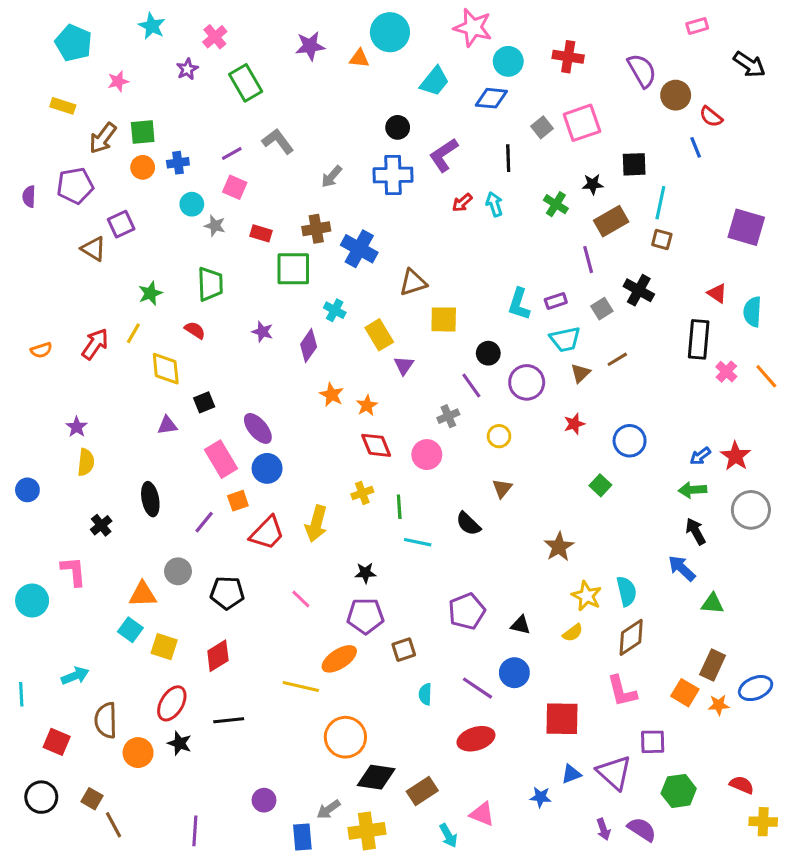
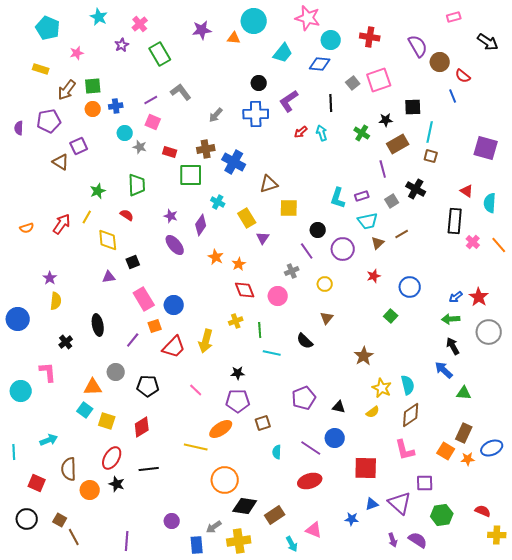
purple ellipse: (258, 428) -> (175, 245), moved
blue circle: (27, 490) -> (18, 319), size x1.5

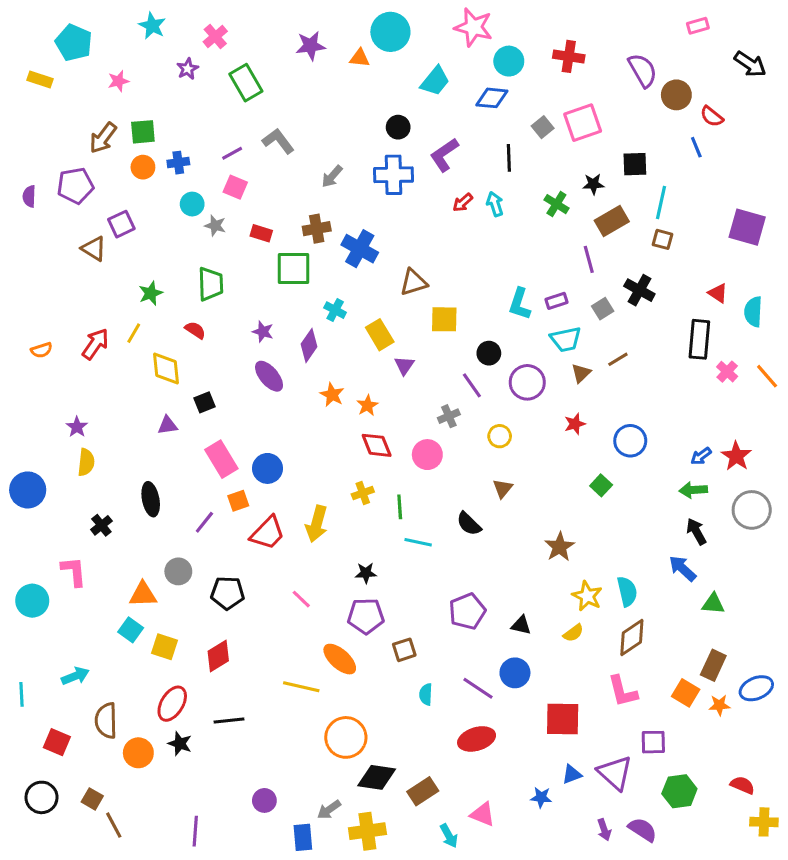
yellow rectangle: (41, 69) -> (40, 80), moved
orange ellipse: (221, 429) -> (340, 659), turned 75

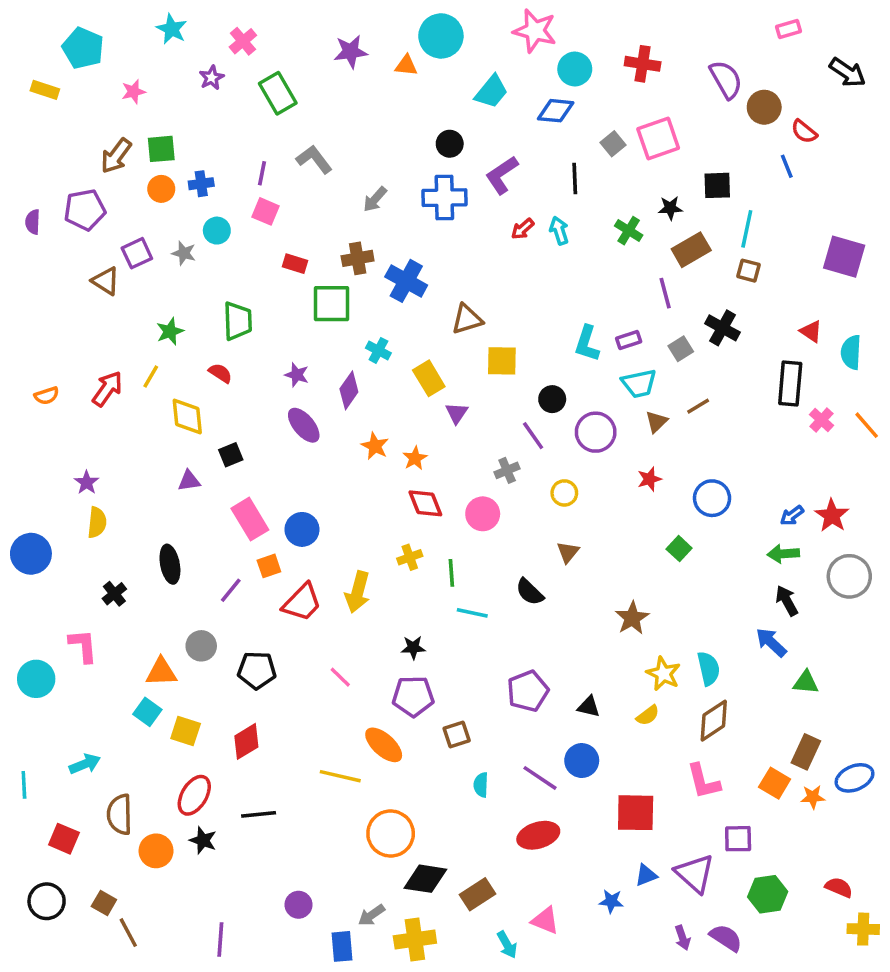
purple line: (232, 153) -> (262, 173), turned -50
gray star: (215, 226) -> (184, 253), moved

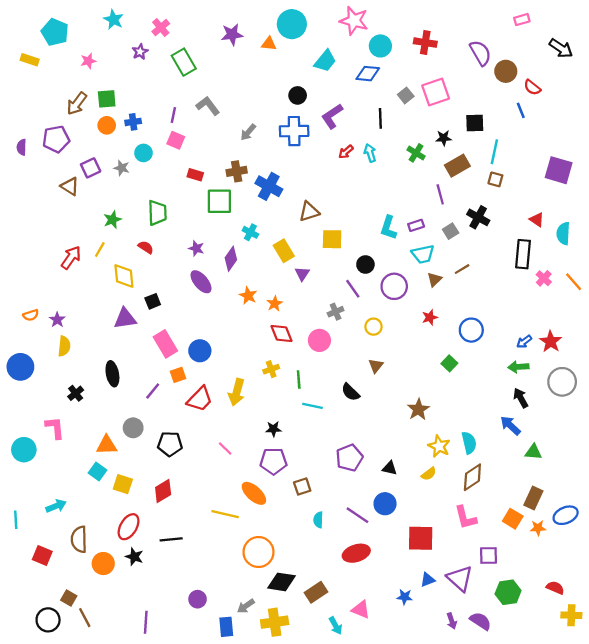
orange semicircle: (47, 396) -> (31, 315), moved
purple triangle: (189, 481) -> (125, 319), size x1.5
black circle: (47, 901) -> (48, 620), moved

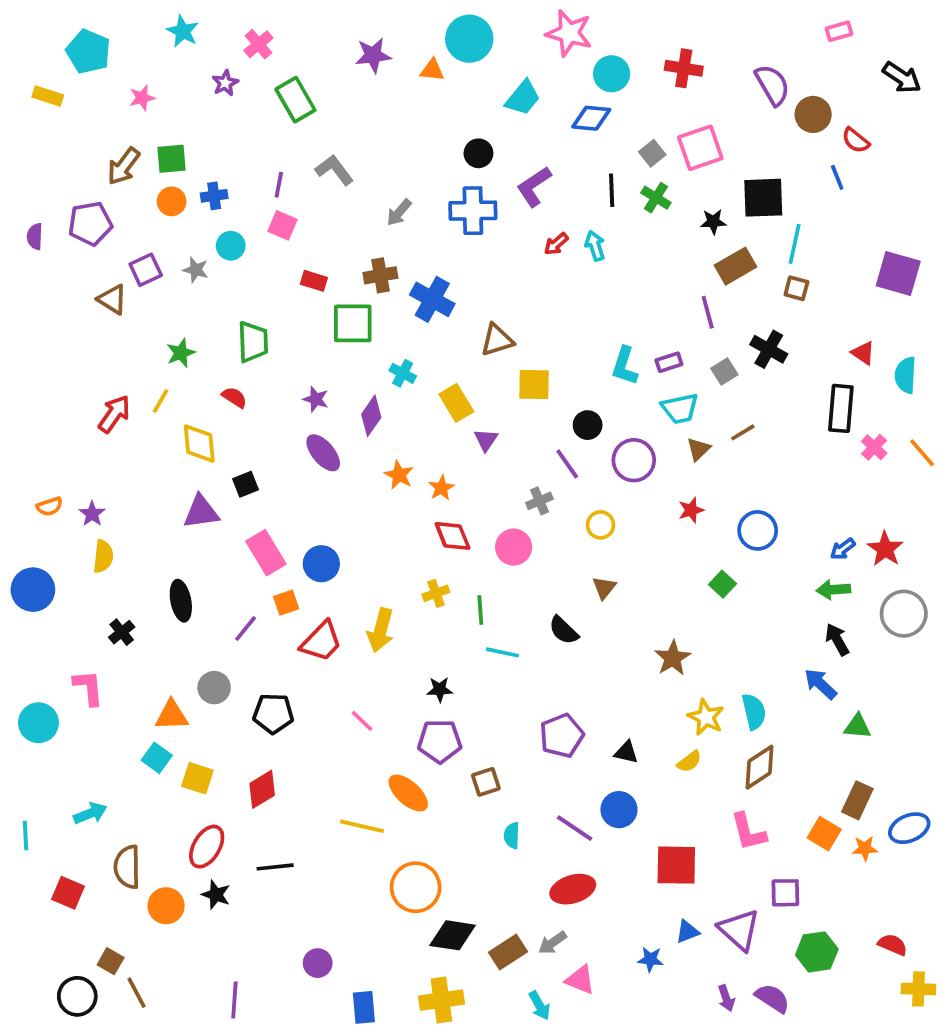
black square: (475, 123) -> (763, 198), size x1.4
green cross: (416, 153) -> (656, 198), moved
gray arrow: (246, 606) -> (552, 943), moved

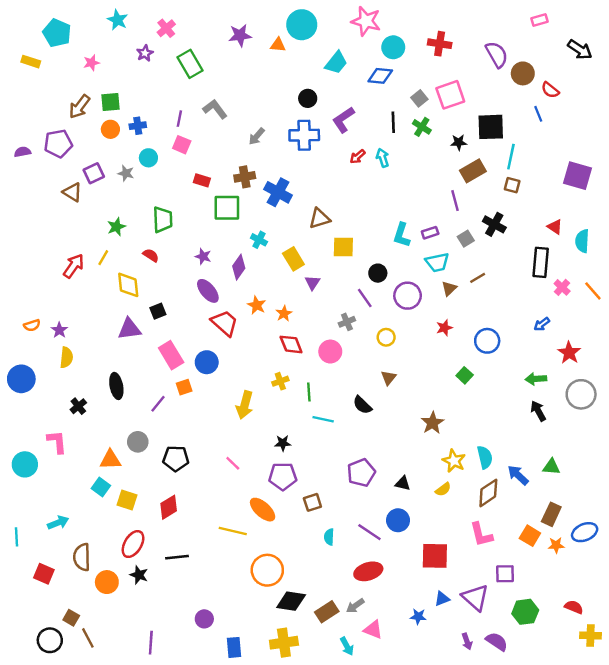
purple semicircle: (35, 236) -> (22, 152), turned 77
blue arrow: (843, 549) -> (542, 324), moved
red trapezoid: (321, 641) -> (225, 323), moved, turned -92
blue arrow: (821, 684) -> (518, 475), moved

